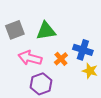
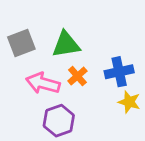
blue cross: (83, 50) -> (119, 72), turned -30
orange cross: (61, 59) -> (77, 76), moved

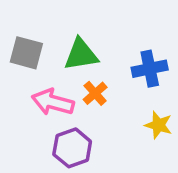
gray square: (21, 43) -> (26, 53), turned 36
blue cross: (119, 72) -> (150, 69), moved

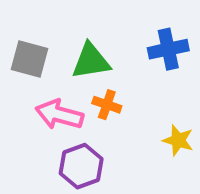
blue cross: (150, 69) -> (168, 49), moved
orange cross: (95, 93) -> (107, 105), turned -30

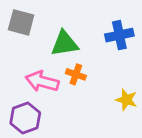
gray square: (30, 59) -> (21, 22), moved
purple hexagon: (81, 166) -> (25, 118), moved

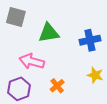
blue cross: (119, 35) -> (90, 40), moved
orange cross: (76, 74) -> (57, 86), moved, turned 32

